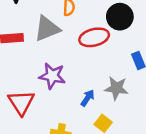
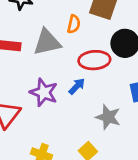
blue arrow: (88, 98) -> (77, 86), moved

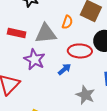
purple star: (44, 92) -> (34, 59), moved

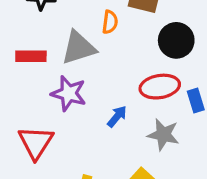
red ellipse: (80, 51) -> (160, 87), moved
blue arrow: (64, 69) -> (117, 116), moved

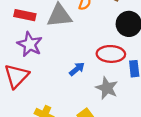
purple star: (69, 93) -> (30, 44), moved

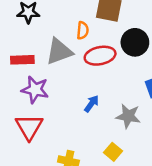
red ellipse: (111, 54) -> (100, 56), moved

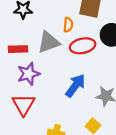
purple star: (35, 90) -> (29, 74), turned -30
blue arrow: (92, 104) -> (75, 86), size x1.6

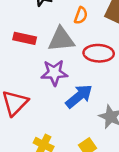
orange semicircle: (68, 25) -> (81, 15), moved
purple star: (29, 74) -> (54, 73), moved

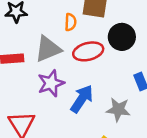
orange semicircle: (81, 15) -> (71, 22), moved

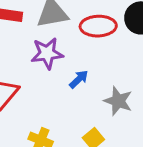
blue arrow: (82, 99) -> (79, 79), size x0.6

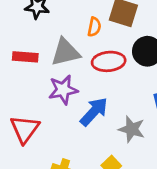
blue arrow: (79, 79) -> (94, 112), size x1.6

